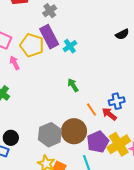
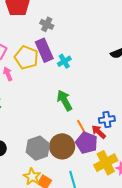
gray cross: (50, 11) -> (47, 24), turned -32
green arrow: (73, 85) -> (65, 100), size x1.5
purple pentagon: (98, 142) -> (87, 143), moved, turned -30

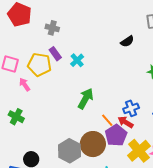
purple rectangle: (44, 50) -> (55, 54), size x0.6
green arrow: (65, 100) -> (86, 99), turned 70
purple pentagon: (87, 143) -> (116, 135), turned 30

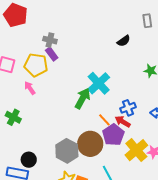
gray cross: (52, 28) -> (50, 40), moved
cyan cross: (77, 60) -> (99, 83), moved, size x1.6
pink arrow: (25, 84) -> (30, 88), moved

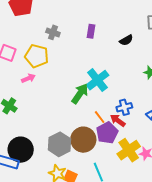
purple rectangle: (52, 54) -> (91, 31), moved, turned 40
pink arrow: (30, 88) -> (28, 78), turned 96
black circle: (29, 160) -> (21, 150), size x1.6

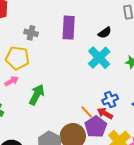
purple rectangle: (91, 31) -> (69, 28), size x1.6
cyan cross: (97, 80) -> (99, 58), moved
green arrow: (80, 94) -> (37, 95), moved

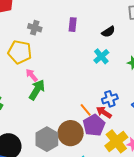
purple rectangle: (69, 28) -> (73, 25), size x0.6
cyan cross: (99, 58) -> (101, 56), size x0.7
pink arrow: (12, 81) -> (32, 75), moved, turned -104

